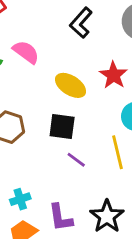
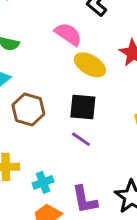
pink semicircle: (26, 52) -> (68, 34), moved
purple line: (76, 160) -> (81, 139), moved

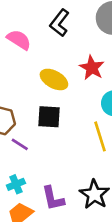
pink semicircle: (68, 34) -> (19, 40), moved
purple line: (81, 139) -> (20, 144), moved

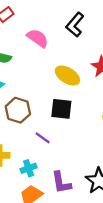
purple line: (20, 144) -> (43, 138), moved

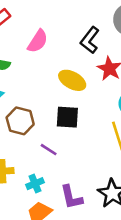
black L-shape: (75, 25) -> (90, 40), moved
pink semicircle: (38, 38) -> (38, 41), turned 90

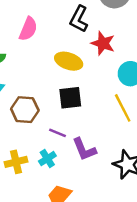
cyan cross: (35, 184) -> (47, 159), moved
purple L-shape: (71, 197) -> (84, 149), moved

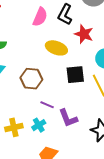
pink semicircle: (28, 29) -> (40, 17), moved
black square: (70, 98) -> (75, 75), moved
brown hexagon: (25, 110) -> (31, 79), moved

